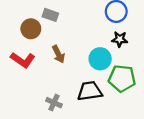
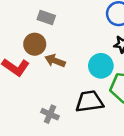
brown circle: (31, 29) -> (35, 44), moved
brown arrow: (59, 54) -> (55, 61), turned 138

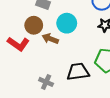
cyan circle: (101, 66) -> (67, 23), moved

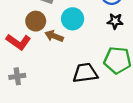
gray cross: (46, 82) -> (17, 76), moved, turned -32

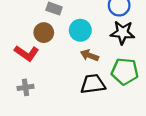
black star: (115, 21) -> (123, 33), size x1.5
brown arrow: (54, 36) -> (89, 55), moved

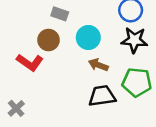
gray cross: (25, 87) -> (16, 108), moved, turned -35

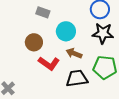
brown circle: (49, 40) -> (34, 42), moved
red L-shape: (30, 62) -> (49, 63), moved

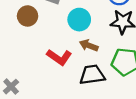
brown circle: (34, 42) -> (28, 16), moved

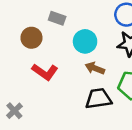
red L-shape: (59, 57) -> (45, 72), moved

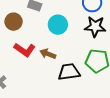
brown arrow: (95, 68) -> (48, 54), moved

